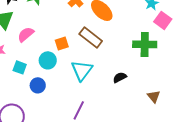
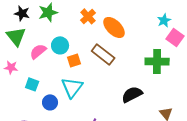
cyan circle: (48, 60) -> (60, 45), moved
cyan triangle: (82, 70) -> (72, 87), moved
black semicircle: (120, 77) -> (132, 94), size x1.5

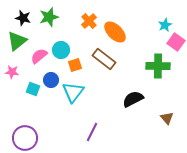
green triangle: (16, 36) -> (17, 41), turned 30
blue circle: (50, 102) -> (51, 80), moved

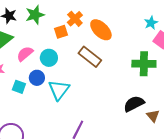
cyan circle: (61, 50) -> (49, 58), moved
orange square: (75, 65) -> (61, 32), moved
black semicircle: (133, 99) -> (134, 104), moved

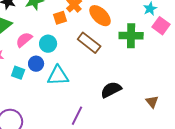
green cross: (144, 64) -> (131, 36), moved
cyan triangle: (59, 90) -> (58, 76), turned 50
black semicircle: (134, 104) -> (111, 90), moved

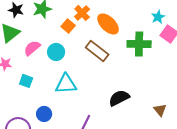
orange square: (60, 18) -> (68, 26), turned -32
blue circle: (36, 64) -> (44, 114), moved

